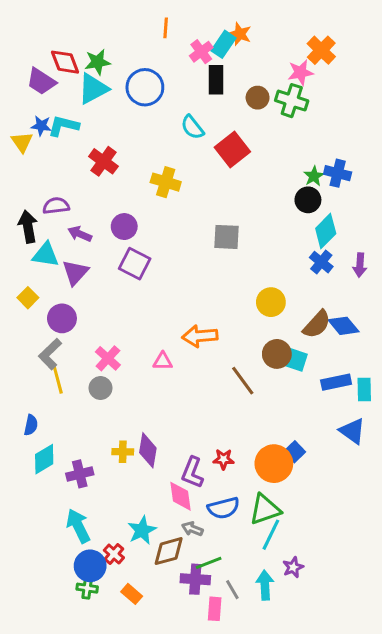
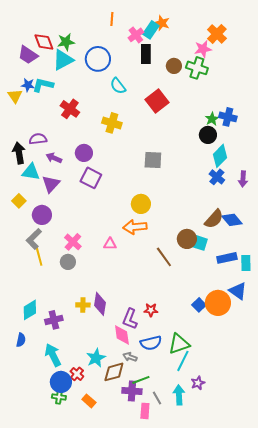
cyan semicircle: (192, 127) -> (118, 86), moved
yellow circle: (271, 302) -> (141, 204), moved
blue semicircle: (31, 425) -> (21, 340), moved
orange circle: (274, 464) -> (218, 303), moved

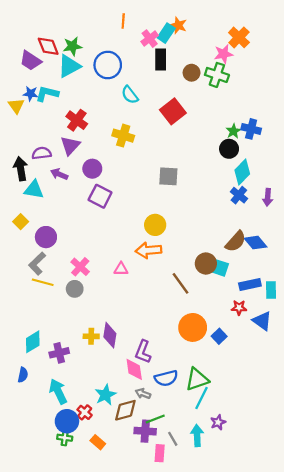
purple triangle: (51, 184) -> (70, 146), moved
yellow line: (39, 256) -> (43, 282), turned -60
orange circle: (218, 303) -> (193, 327), moved
red star: (151, 310) -> (239, 308), moved

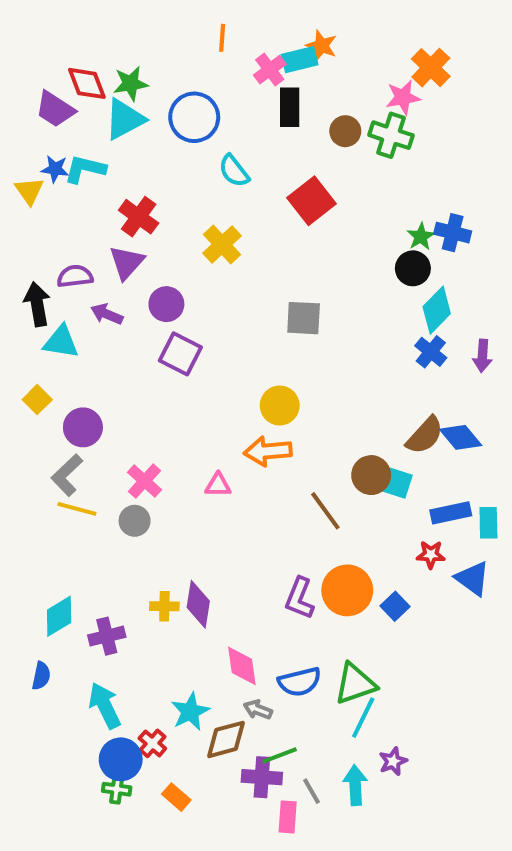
cyan rectangle: (166, 33) -> (300, 60), turned 42
yellow cross: (123, 136) -> (222, 244), turned 30
purple L-shape: (143, 352) -> (300, 598), moved

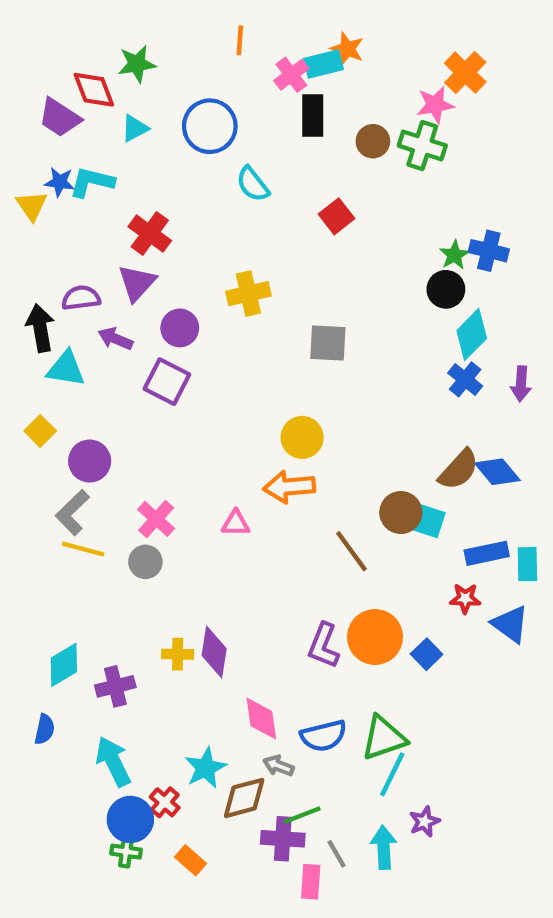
green star: (131, 83) -> (137, 64), moved
cyan triangle: (125, 119) -> (135, 128), size x0.6
red square: (311, 201) -> (336, 216), size x0.7
yellow cross: (222, 244) -> (248, 294), moved, turned 30
purple square: (180, 354) -> (167, 382), moved

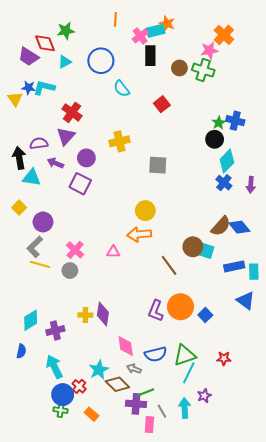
red star: (465, 598) -> (224, 358), moved
brown diamond: (244, 798) -> (117, 384), turned 60

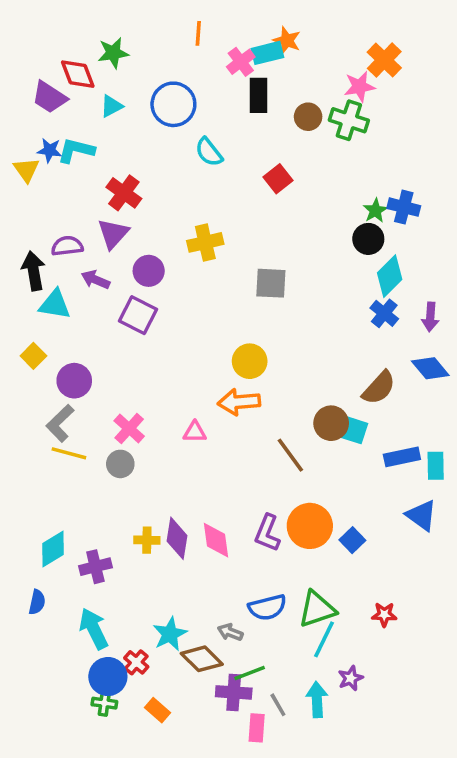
blue diamond: (239, 227) -> (430, 368), moved
pink diamond: (126, 346) -> (216, 540), moved

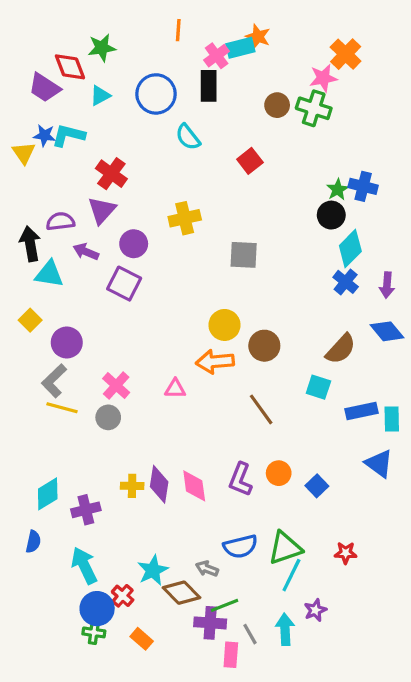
black rectangle: (258, 95) -> (209, 86), moved
brown circle: (331, 423) -> (264, 346), moved
orange circle: (310, 526) -> (279, 473), size x0.6

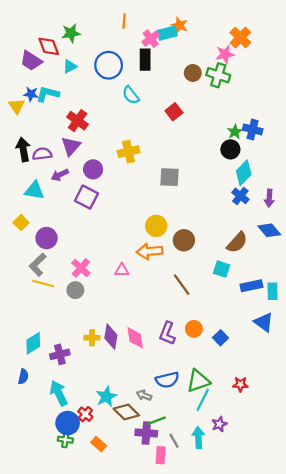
black arrow: (30, 244) -> (23, 149), moved
purple arrow: (86, 252) -> (60, 175), turned -49

